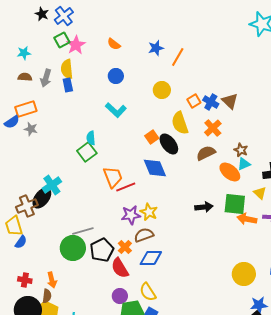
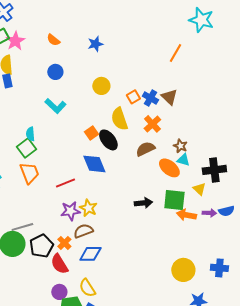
orange line: (178, 57) -> (175, 53), moved
cyan triangle: (244, 164) -> (183, 160), turned 40
orange trapezoid: (113, 177) -> (29, 173), moved

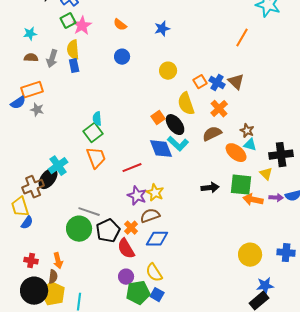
cyan L-shape: (55, 106) -> (178, 144), moved
purple star: (70, 211) -> (137, 196), turned 30
gray line: (22, 227) -> (89, 212), turned 35

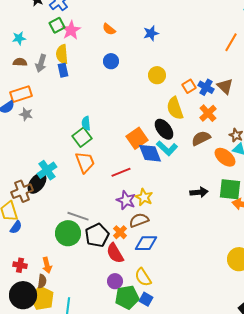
orange square: (158, 118) -> (137, 138), moved, size x1.5

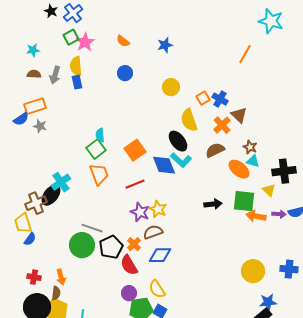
brown triangle: (225, 86) -> (239, 115), moved
orange square: (137, 138) -> (135, 150), moved

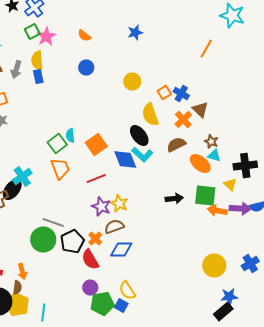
blue star: (165, 45) -> (135, 32), moved
cyan semicircle: (100, 135) -> (70, 136), moved
purple arrow: (279, 214) -> (240, 208), size x1.5
blue cross: (289, 269) -> (250, 264), turned -36
yellow semicircle: (157, 289) -> (127, 290), moved

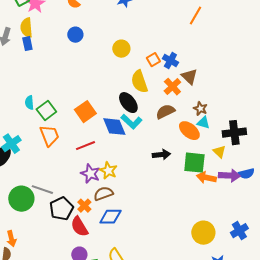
cyan semicircle: (70, 136) -> (29, 103), moved
black arrow: (174, 198) -> (161, 155), moved
green circle: (43, 240) -> (21, 199), moved

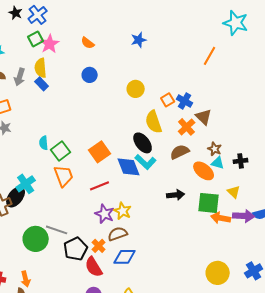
blue rectangle: (27, 44) -> (42, 84), turned -32
black cross: (234, 133) -> (241, 161), moved, size x0.6

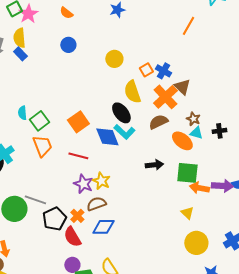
orange cross: (187, 127) -> (165, 97), size x1.4
red line: (100, 186) -> (78, 156), turned 36
yellow triangle: (234, 192) -> (187, 213), moved

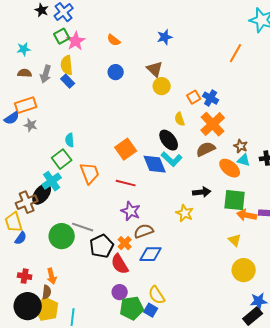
brown triangle: (182, 87) -> (155, 69), moved
yellow semicircle: (132, 92) -> (180, 119), size x0.6
green square: (39, 121) -> (62, 159), moved
yellow star: (101, 181) -> (185, 213), moved

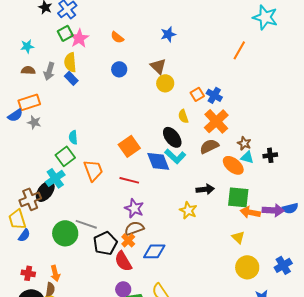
brown semicircle: (144, 231) -> (134, 228), moved

